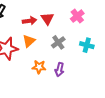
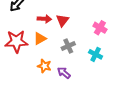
pink cross: (77, 16) -> (100, 28), moved, turned -32
purple arrow: (59, 70) -> (64, 73), turned 104

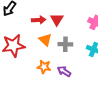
orange triangle: (40, 39) -> (45, 40), moved, turned -40
gray cross: (68, 46) -> (65, 44), turned 32

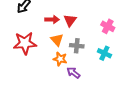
orange star: (44, 67) -> (60, 59), moved

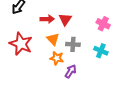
red star: (25, 43) -> (21, 44), turned 30
purple arrow: (73, 73) -> (71, 71), turned 88

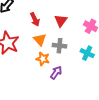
red arrow: (47, 19) -> (35, 19), turned 64
red triangle: (65, 19) -> (61, 21), moved

